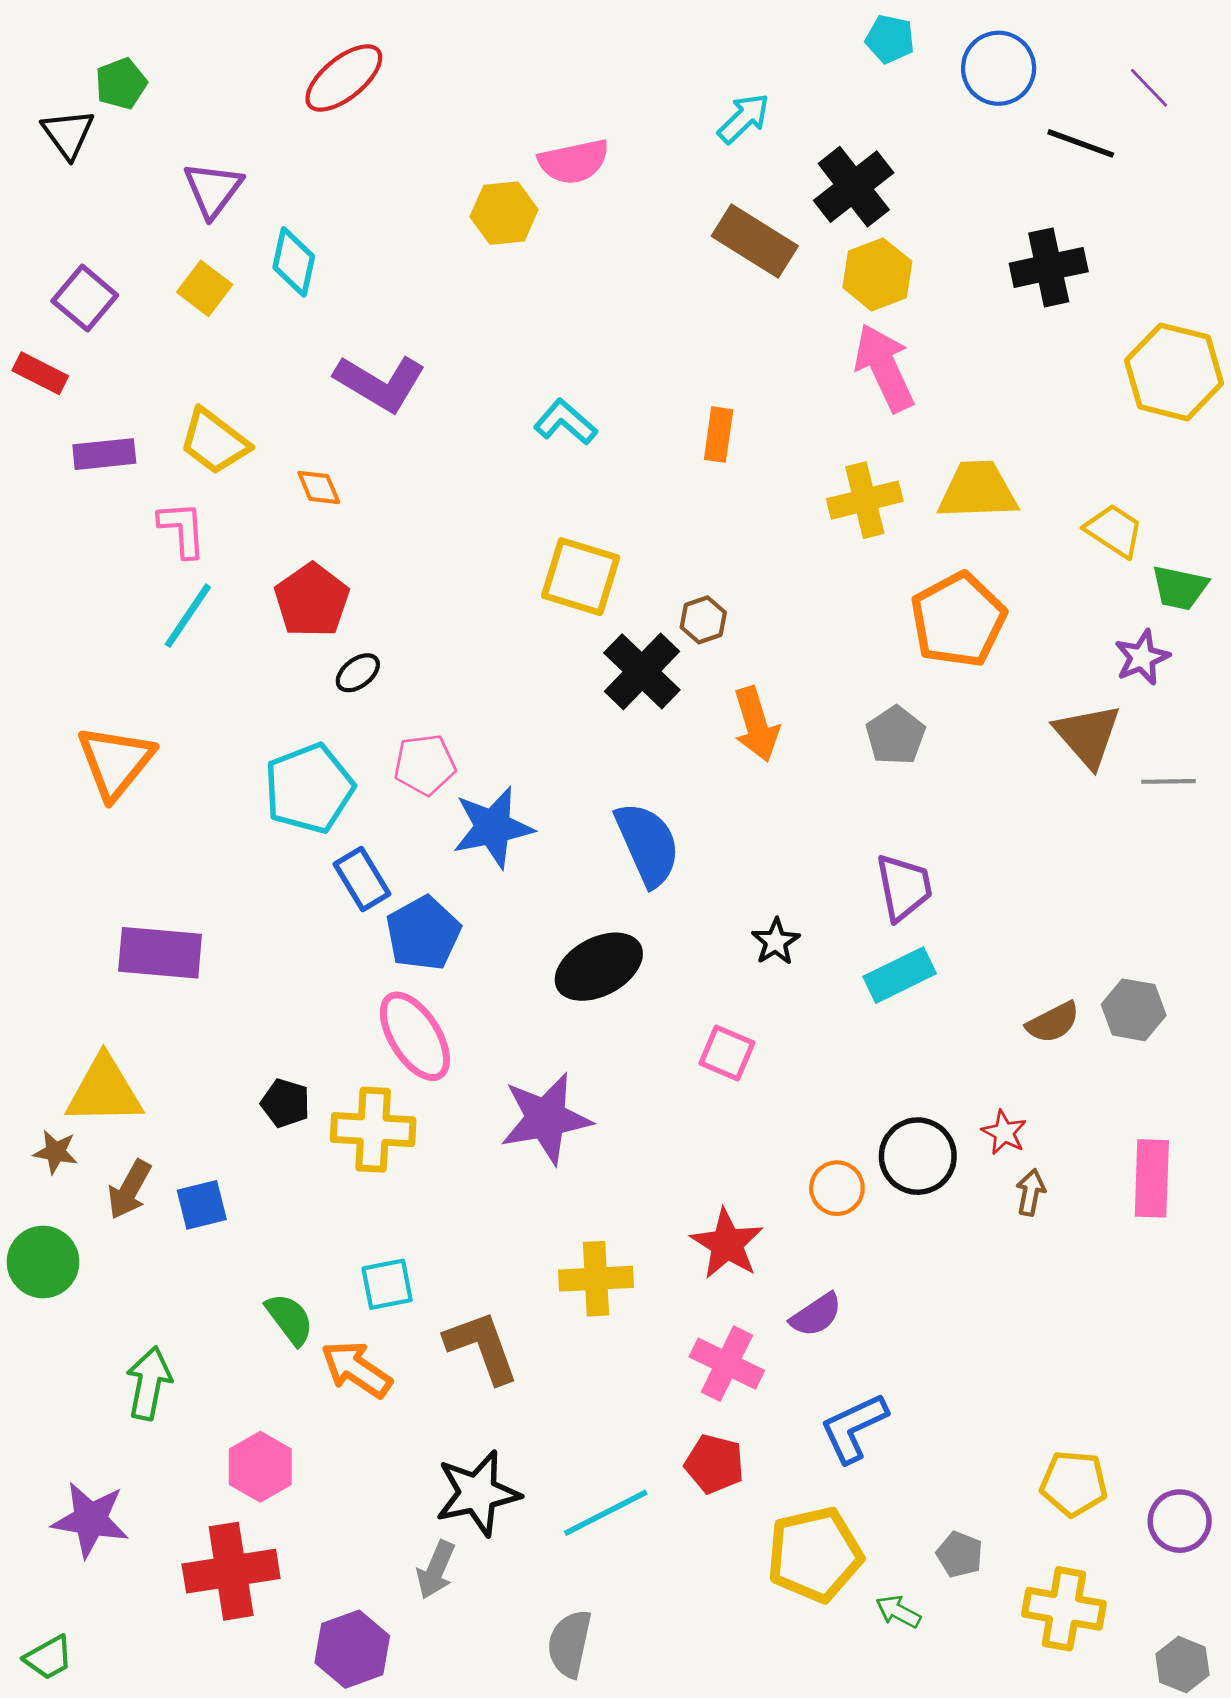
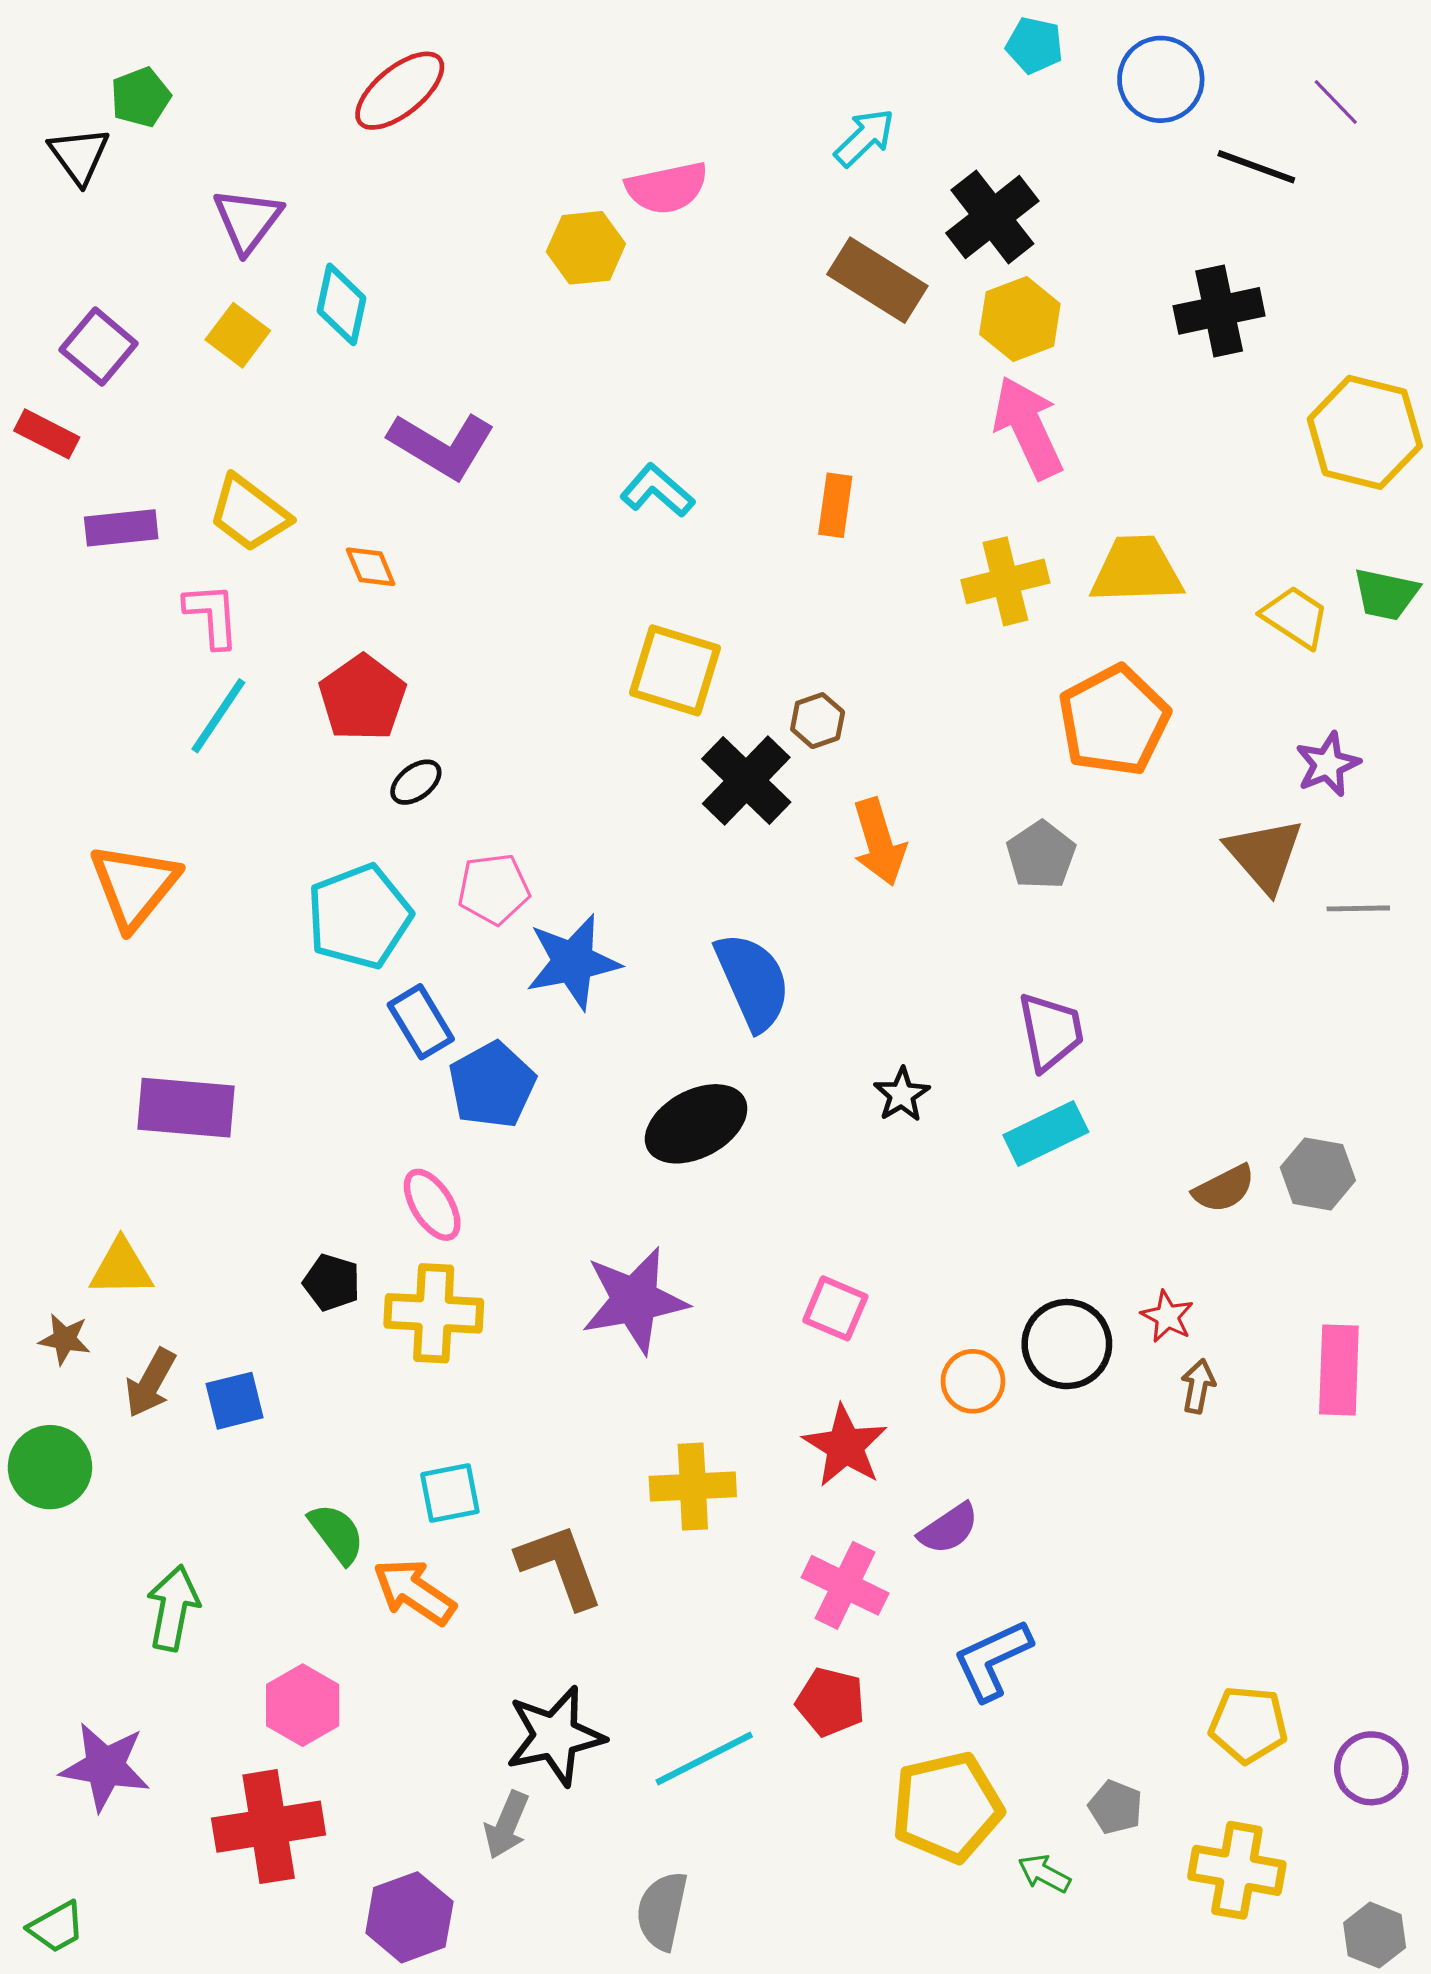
green trapezoid: (1180, 588) -> (1386, 594), moved
pink ellipse: (415, 1036) -> (432, 1205), moved, size x0.7
pink square: (727, 1053) -> (835, 1308), moved
yellow triangle: (104, 1091) -> (121, 1268), size x0.7

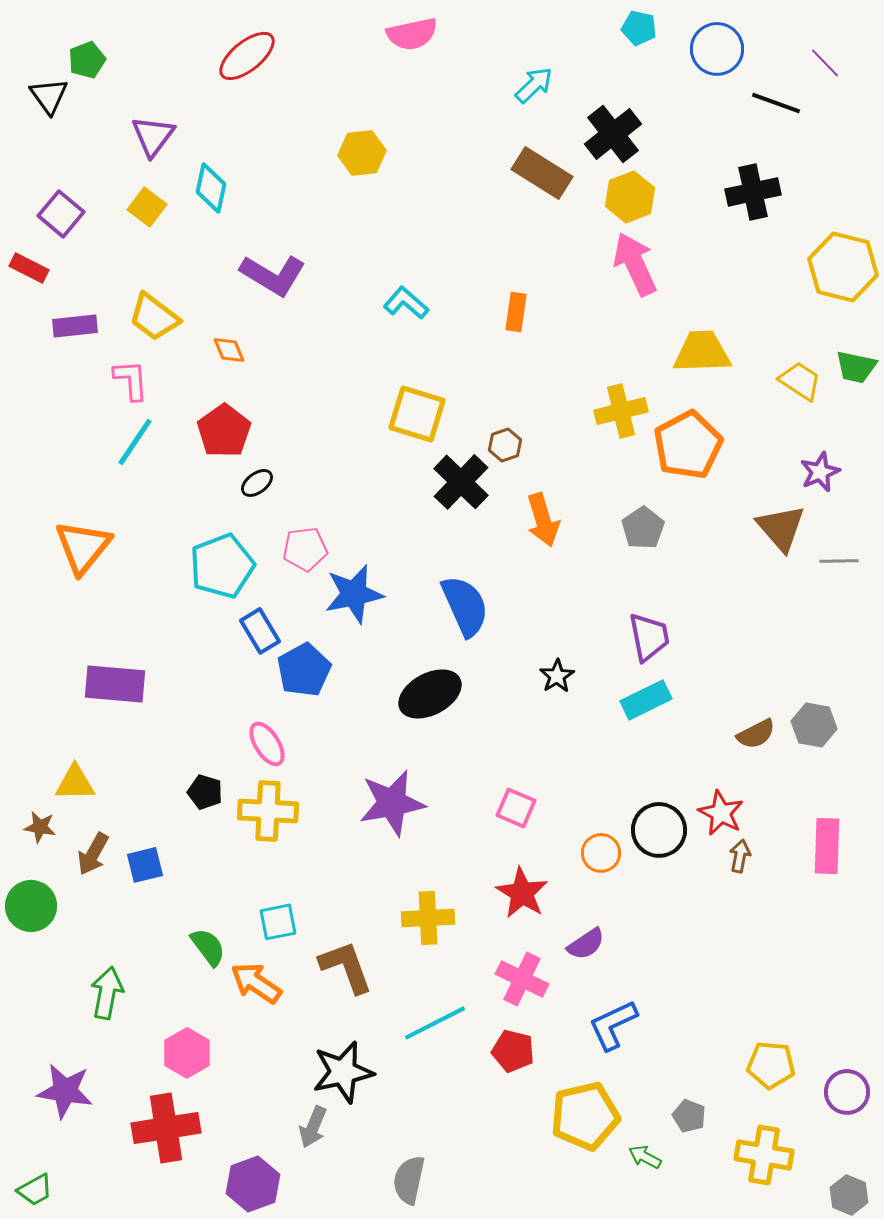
pink semicircle: (667, 188) -> (412, 34), moved
yellow cross: (1005, 581) -> (621, 411), moved
red star: (1167, 1316) -> (721, 813), size x1.4
cyan line: (704, 1759) -> (435, 1023), moved

